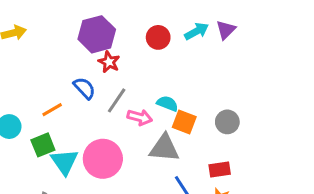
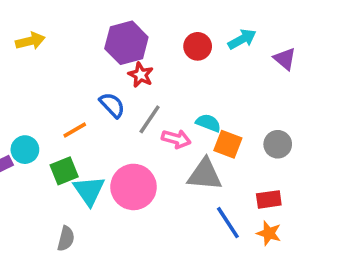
purple triangle: (226, 30) -> (285, 59), moved, turned -35

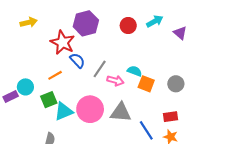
red star: (141, 75) -> (63, 42), moved, size x1.6
gray triangle: (205, 175) -> (121, 112), moved
cyan triangle: (89, 191) -> (64, 111), turned 42

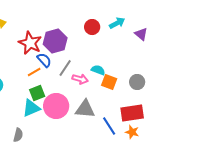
purple hexagon: (86, 23) -> (55, 41), moved
orange line: (55, 75) -> (34, 72), moved
green square: (49, 100) -> (37, 93), moved
red rectangle: (171, 117) -> (132, 113), size x1.6

